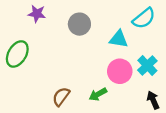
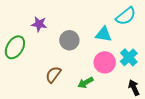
purple star: (37, 14) -> (39, 24), moved
gray circle: (79, 24) -> (69, 40), moved
brown semicircle: (61, 97) -> (53, 75), moved

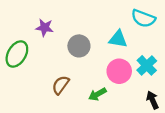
cyan semicircle: (126, 16) -> (143, 18), turned 60

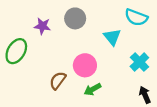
cyan triangle: (118, 39) -> (112, 37), turned 42
gray circle: (79, 46) -> (75, 18), moved
pink circle: (119, 71) -> (85, 65), moved

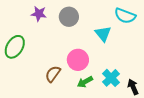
purple star: (42, 26) -> (39, 14), moved
cyan cross: (139, 62) -> (111, 78), moved

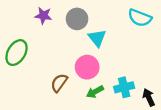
cyan triangle: (103, 34) -> (97, 38), moved
cyan cross: (111, 78) -> (124, 87), turned 30

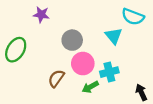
gray circle: (77, 19) -> (72, 40), moved
cyan triangle: (97, 38) -> (114, 36), moved
cyan cross: (124, 87) -> (109, 72), moved

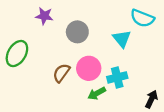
gray circle: (72, 40) -> (77, 32), moved
brown semicircle: (56, 78) -> (61, 73), moved
black arrow: (141, 92) -> (151, 99), turned 49

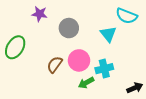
black arrow: (151, 99) -> (135, 88), turned 42

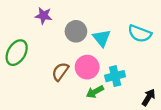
cyan semicircle: (127, 16) -> (140, 34), moved
cyan triangle: (108, 34) -> (102, 38), moved
black arrow: (135, 88) -> (149, 97), turned -35

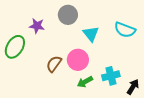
purple star: (43, 16) -> (37, 26), moved
gray circle: (76, 31) -> (68, 15), moved
cyan cross: (115, 76) -> (111, 76), moved

